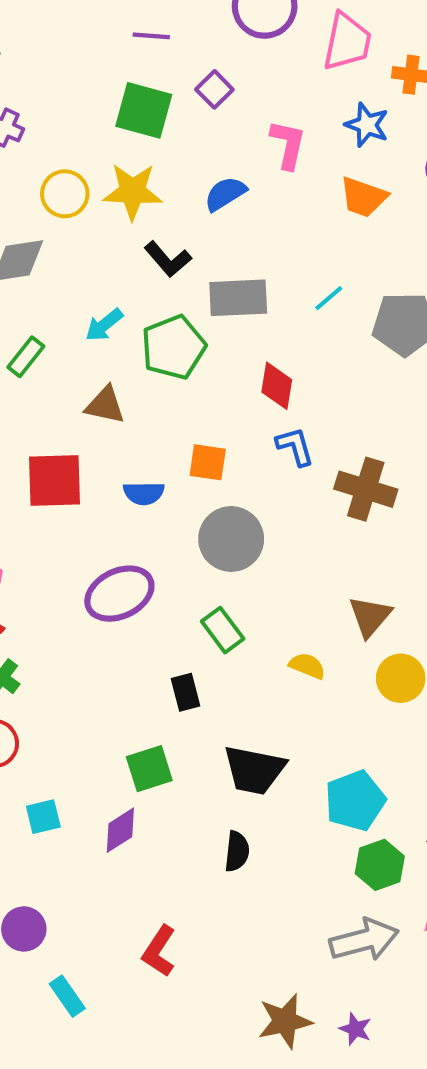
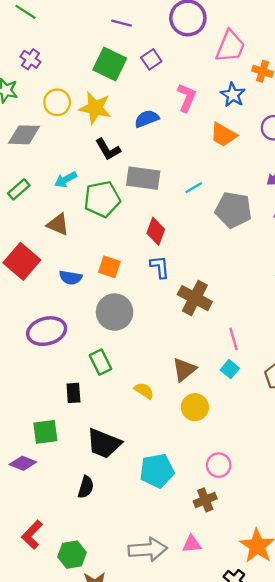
red square: (54, 480) -> (22, 261), turned 32
purple diamond: (120, 830) -> (23, 463), turned 44
green hexagon: (380, 865) -> (72, 555), moved

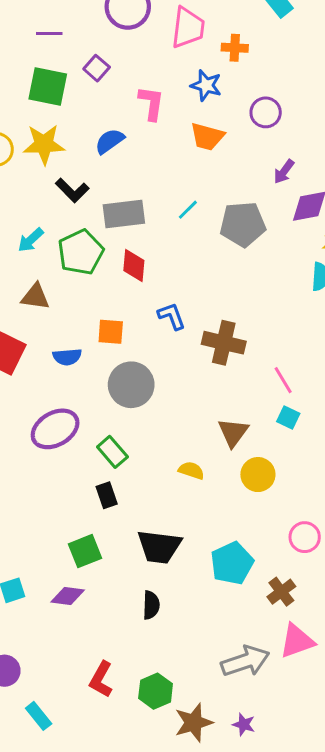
red diamond: (156, 231) -> (134, 265), moved
green rectangle: (100, 362) -> (112, 452), moved
brown cross: (205, 500) -> (281, 592), moved
pink triangle: (192, 544) -> (297, 641), size x1.5

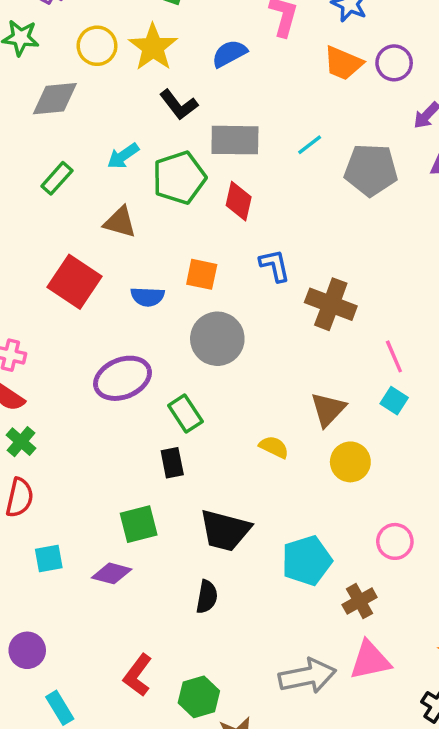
purple circle: (266, 112) -> (394, 63), moved
yellow star: (44, 144) -> (153, 47), turned 30

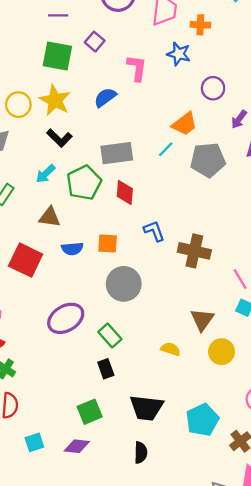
orange trapezoid: (343, 63) -> (185, 124), moved, turned -52
black L-shape: (179, 105) -> (59, 138), moved
blue semicircle: (148, 297) -> (72, 249), moved

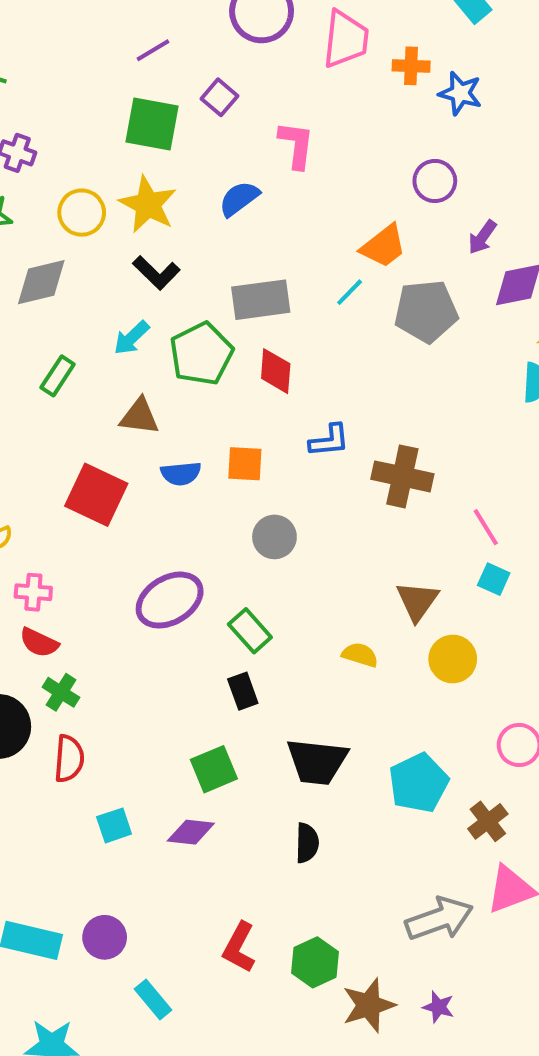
purple line: (58, 15) -> (153, 50), turned -30
blue star: (179, 54) -> (460, 93), moved
blue L-shape: (154, 231) -> (329, 441), turned 105
gray circle: (124, 284) -> (274, 537), size x0.7

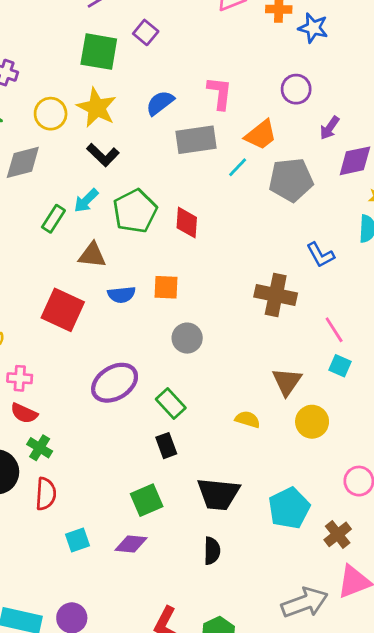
pink L-shape: (296, 145) -> (220, 93), moved
gray rectangle: (261, 300) -> (196, 140), moved
green rectangle: (58, 376) -> (53, 219), moved
blue L-shape: (329, 441) -> (320, 255), moved, turned 68

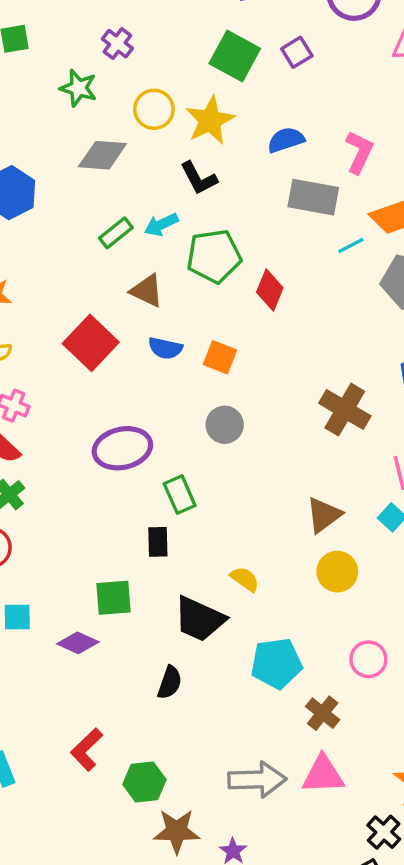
yellow semicircle: (248, 419) -> (245, 579), moved
brown cross: (338, 534) -> (323, 713), turned -32

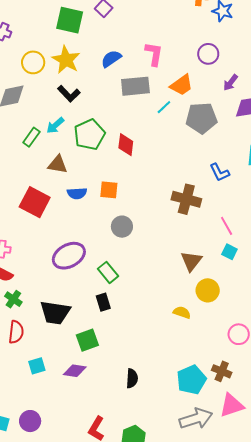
yellow semicircle: (245, 579) -> (182, 312), moved
black trapezoid: (199, 619) -> (55, 313), moved
cyan pentagon: (276, 663) -> (191, 380), moved

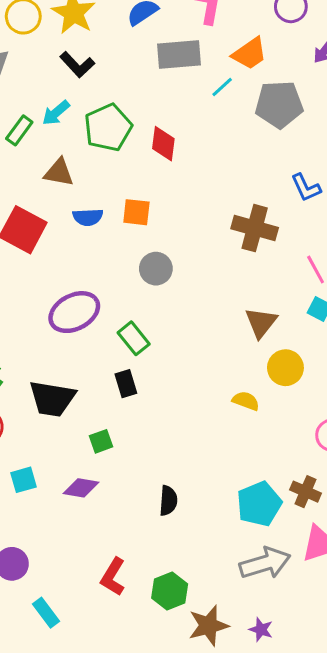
green square: (87, 340) -> (101, 441), size x0.7

